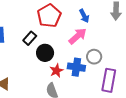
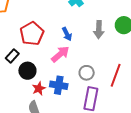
gray circle: (94, 57) -> (87, 73), moved

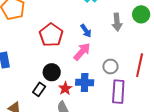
black rectangle: (12, 56) -> (39, 89), moved

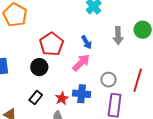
black circle: (52, 72) -> (39, 67), moved

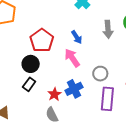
pink arrow: (81, 63) -> (72, 58), turned -78
blue cross: (82, 94) -> (74, 89), turned -30
black rectangle: (36, 97) -> (29, 84), moved

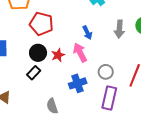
red pentagon: (42, 40) -> (41, 24), moved, turned -30
red star: (54, 94) -> (58, 55), moved

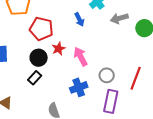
gray arrow: (119, 29) -> (119, 18), moved, turned 72
blue arrow: (87, 33) -> (79, 19), moved
red star: (58, 55) -> (58, 49), moved

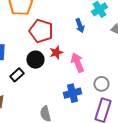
black rectangle: (35, 78) -> (17, 75), moved

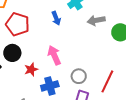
red star: (56, 52) -> (31, 69), moved

